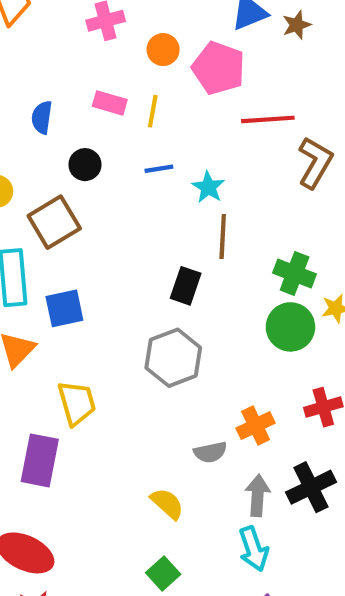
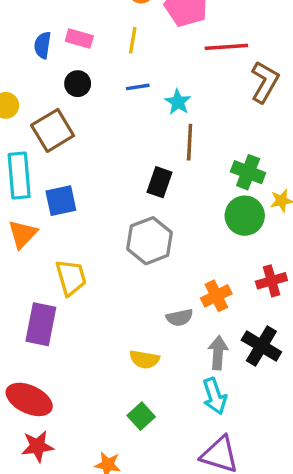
pink rectangle: (110, 103) -> (79, 39), moved
black cross: (311, 487) -> (261, 346), turned -33
yellow semicircle: (167, 504) -> (144, 359), turned 148

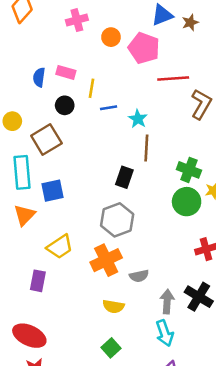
yellow line: (133, 40) -> (92, 88), moved
yellow trapezoid: (71, 277) -> (60, 247), turned 72
orange cross: (216, 296) -> (106, 260), moved, size x1.4
purple rectangle: (41, 324) -> (38, 281), size x0.7

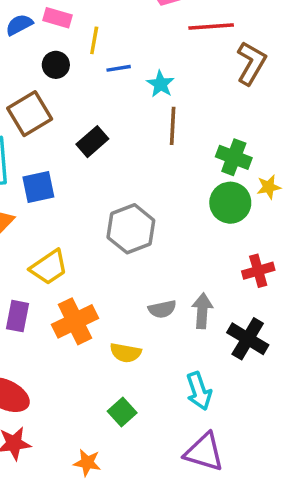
blue semicircle: (39, 77) -> (19, 25), turned 54
black rectangle: (124, 177) -> (92, 142), moved, turned 30
orange cross: (106, 260) -> (75, 321), moved
gray arrow: (167, 302) -> (202, 311), moved

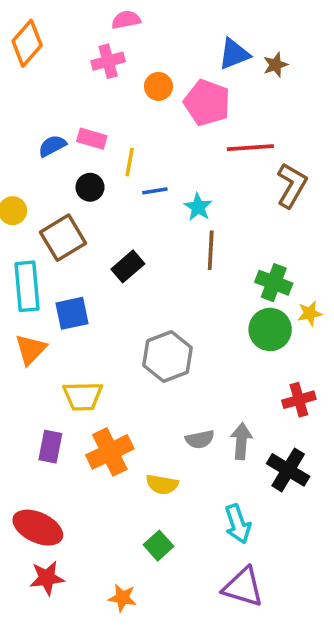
yellow trapezoid: (49, 267) -> (83, 396), turned 33

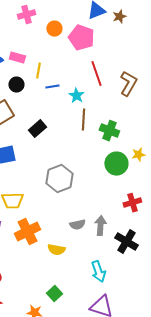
red line: (250, 148) -> (96, 74), moved, turned 75
green cross: (274, 283) -> (109, 131), moved
green square: (158, 546) -> (54, 294), moved

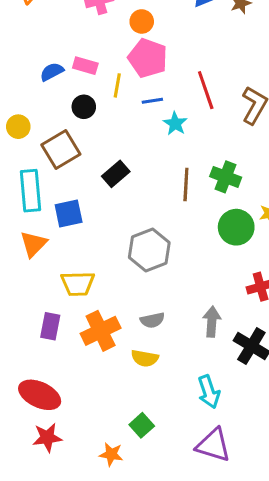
pink pentagon: (81, 38) -> (148, 58), moved
blue line: (52, 87) -> (152, 101), moved
brown line: (83, 120) -> (186, 185), moved
gray semicircle: (77, 225) -> (152, 320), moved

